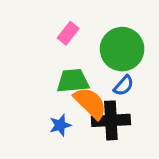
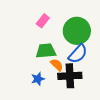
blue semicircle: (124, 86) -> (78, 54), size x1.5
orange semicircle: (90, 103) -> (57, 65), size x0.6

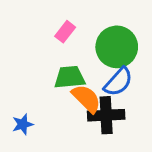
orange semicircle: (57, 65) -> (86, 99), size x1.5
blue star: (38, 79) -> (23, 124), moved

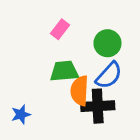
green circle: (117, 47) -> (107, 43), size x0.7
orange semicircle: (86, 99) -> (80, 91), turned -132

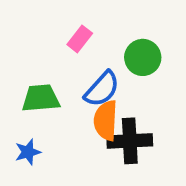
green trapezoid: (64, 71) -> (41, 98), moved
blue semicircle: (109, 75) -> (102, 89), moved

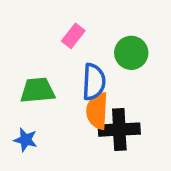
blue semicircle: (102, 89) -> (94, 82), turned -39
blue star: (28, 152) -> (26, 140), turned 30

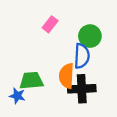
blue semicircle: (94, 82) -> (82, 56), moved
green trapezoid: (37, 90) -> (31, 81), moved

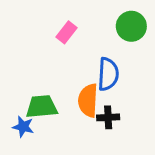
green circle: (90, 36) -> (131, 26), moved
black cross: (82, 89) -> (108, 117), size x0.6

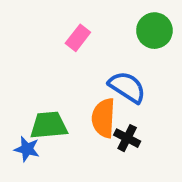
blue semicircle: (108, 74) -> (127, 87), turned -60
black cross: (108, 117) -> (127, 138), turned 30

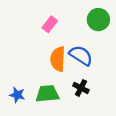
orange semicircle: (103, 118) -> (58, 59), moved
green trapezoid: (49, 125) -> (47, 94), moved

